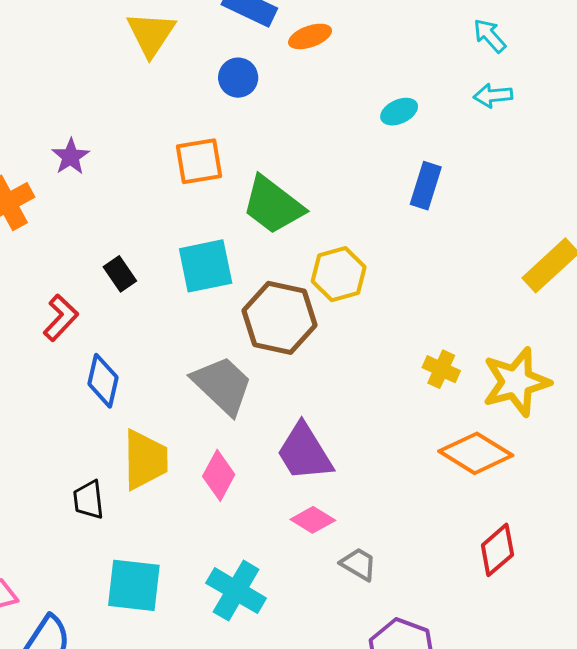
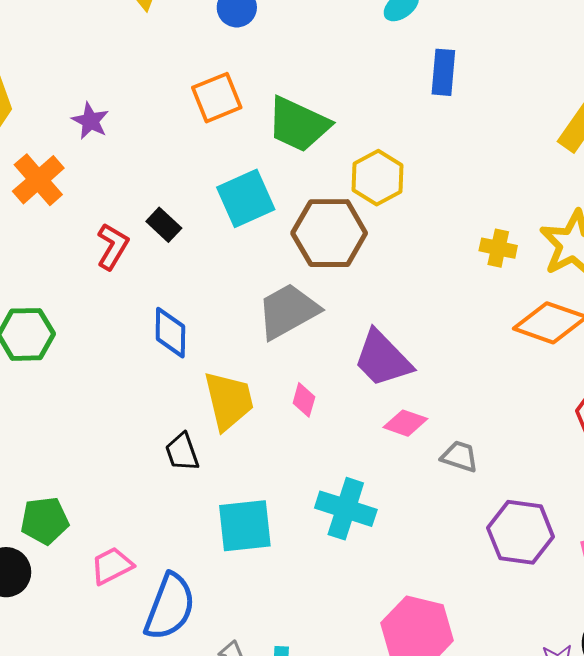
red L-shape: (61, 318) -> (113, 246), moved
gray trapezoid: (222, 385) -> (288, 311), turned -60
pink diamond: (219, 475) -> (304, 400), size x0.7

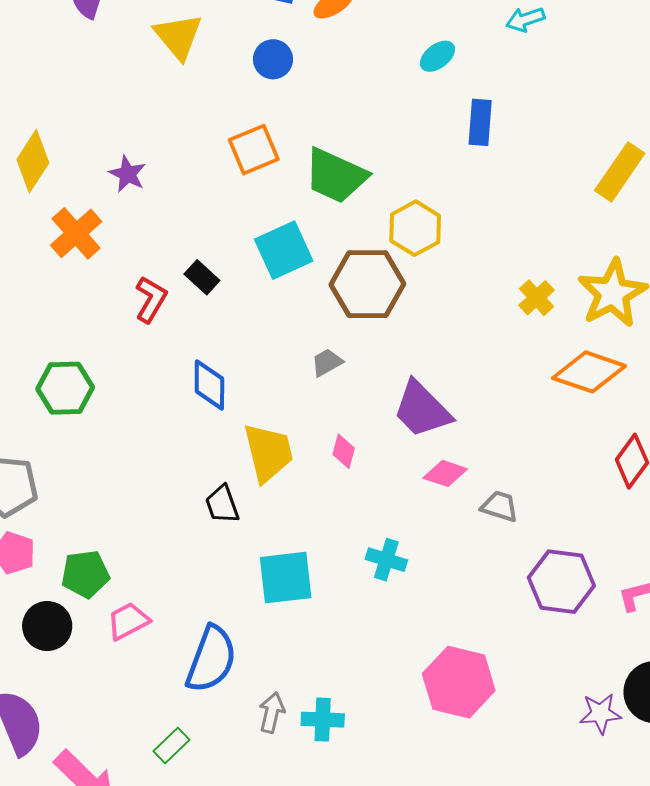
yellow cross: (498, 248) -> (537, 298), turned 36
gray trapezoid: (288, 311) -> (327, 362), size x0.5
cyan cross: (346, 509) -> (386, 560), size x0.7
pink trapezoid: (112, 566) -> (128, 621), moved

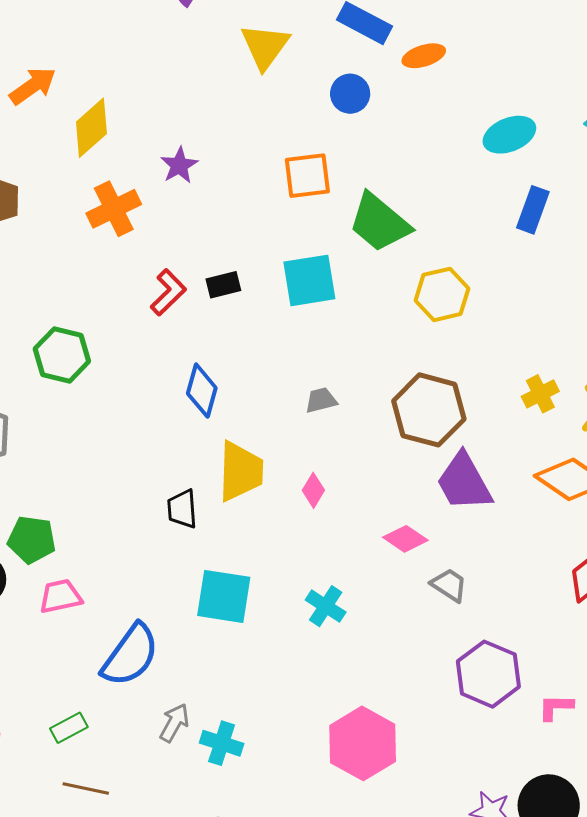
cyan ellipse: (437, 56) -> (509, 135), size x1.4
black rectangle: (202, 277) -> (223, 285), turned -72
brown hexagon: (367, 284) -> (429, 410), moved
purple trapezoid: (422, 409) -> (464, 482), moved

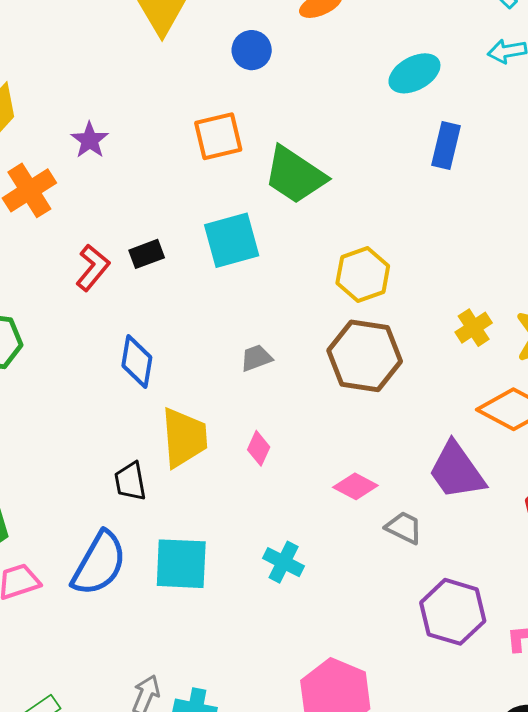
yellow hexagon: (442, 294) -> (363, 275), moved
purple trapezoid: (464, 482) -> (457, 471), moved
blue semicircle: (130, 655) -> (99, 564), moved

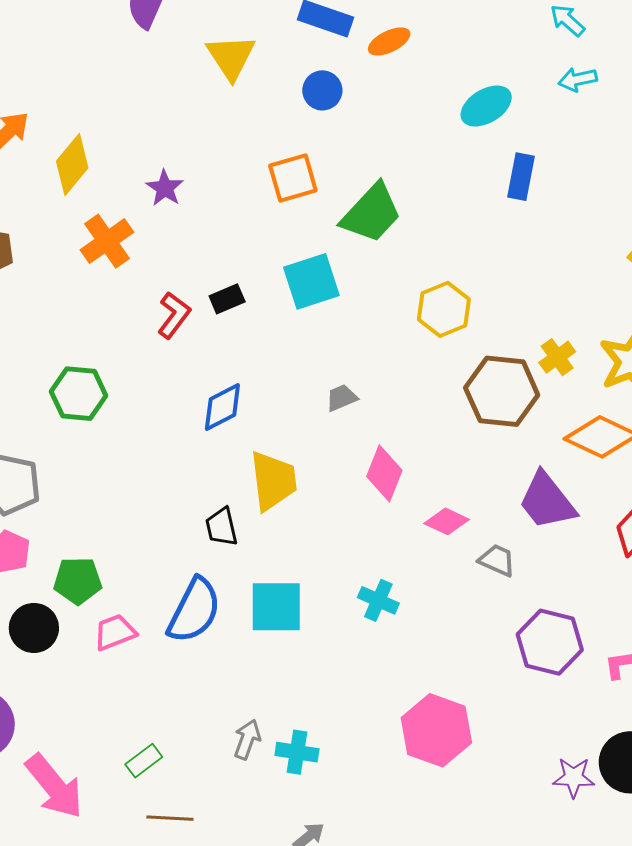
green trapezoid: (295, 175) -> (371, 213), turned -78
brown hexagon: (365, 356) -> (502, 391), moved
blue diamond: (137, 362) -> (222, 407), turned 56
pink diamond: (259, 448) -> (384, 473), moved, size x1.6

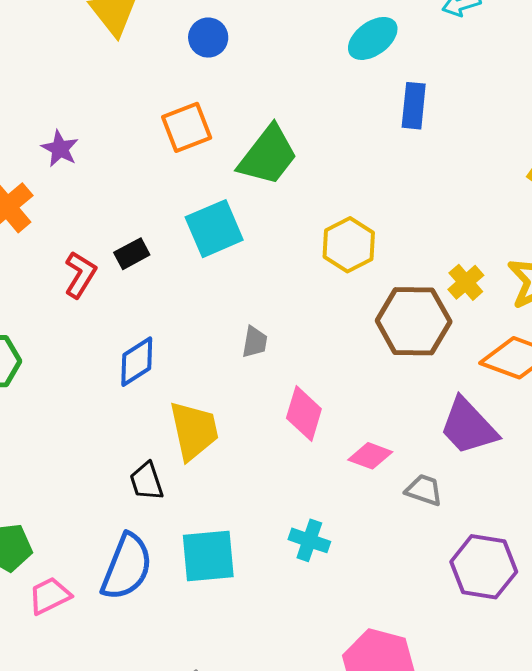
gray trapezoid: (342, 398) -> (255, 342), turned 128

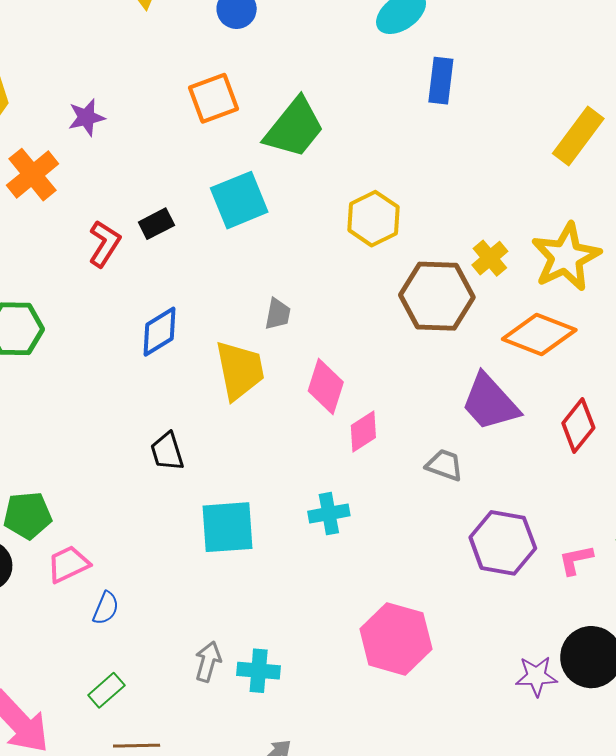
purple star: (60, 149) -> (86, 117), turned 30
yellow trapezoid: (194, 431) -> (240, 370), moved
pink diamond: (370, 456) -> (363, 431), moved, turned -54
cyan cross: (309, 540) -> (329, 514), turned -30
blue semicircle: (127, 567) -> (106, 608), moved, size x0.5

